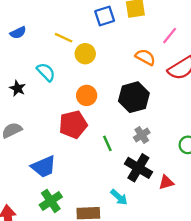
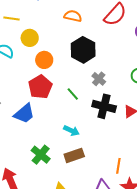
yellow circle: (85, 54) -> (30, 38), moved
orange semicircle: (145, 57) -> (73, 16), moved
blue trapezoid: (44, 167) -> (24, 114), moved
cyan arrow: (119, 197) -> (71, 131), moved

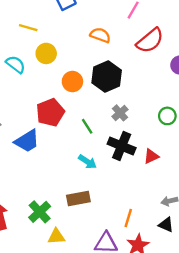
orange circle: (44, 60) -> (72, 82), moved
cyan arrow: (71, 131) -> (87, 162), moved
green cross: (41, 155) -> (40, 212), moved

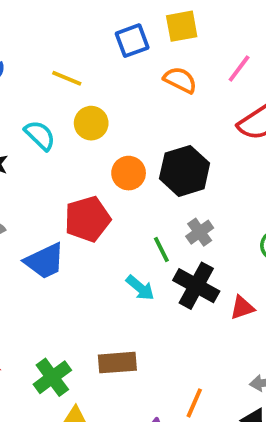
orange semicircle: (100, 35) -> (180, 80), moved
green line: (87, 126) -> (161, 249), moved
cyan arrow: (87, 162) -> (140, 288), moved

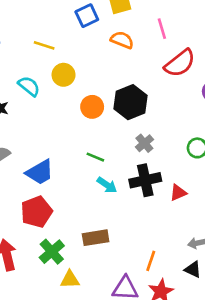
pink line: (239, 69) -> (162, 29), turned -48
red pentagon: (87, 219) -> (37, 212), moved
green line: (161, 249) -> (95, 157), moved, turned -36
black cross: (196, 286) -> (145, 180), turned -36

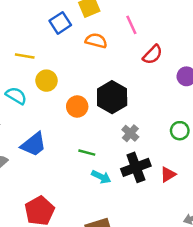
red semicircle: (180, 63) -> (153, 55), size x0.7
blue trapezoid: (40, 172) -> (34, 144), moved

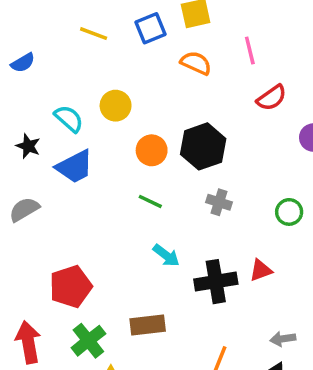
yellow line: (25, 56) -> (94, 34), moved
gray cross: (130, 133) -> (219, 202), turned -35
blue trapezoid: (34, 144) -> (75, 167), moved
green line: (87, 153) -> (150, 201), moved
black cross: (136, 167) -> (216, 282), moved

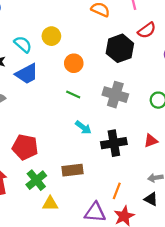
black hexagon: (203, 146) -> (120, 48), moved
gray cross: (219, 202) -> (115, 95), size x1.6
red triangle: (261, 270) -> (151, 141), moved
red pentagon: (71, 287) -> (25, 147), turned 30

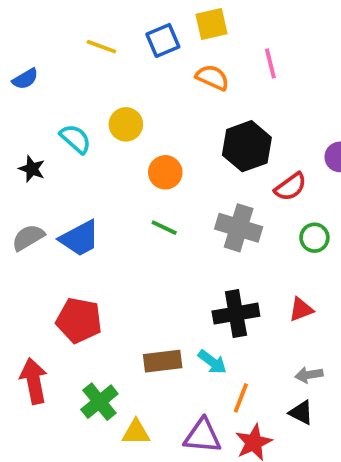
red semicircle: (147, 30) -> (290, 187), moved
blue trapezoid: (27, 74) -> (80, 238), moved
cyan arrow: (83, 127) -> (212, 362), moved
green cross: (36, 180) -> (99, 402), moved
yellow triangle: (50, 204) -> (136, 432), moved

